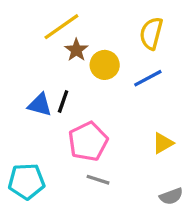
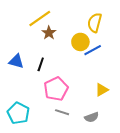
yellow circle: (105, 65) -> (80, 42), moved
blue triangle: (40, 105) -> (16, 61), moved
cyan pentagon: (26, 181) -> (18, 113), turned 30
gray semicircle: (171, 196) -> (92, 117), moved

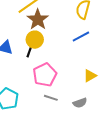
brown star: (49, 33) -> (38, 19), size x1.5
yellow circle: (80, 42) -> (35, 40), moved

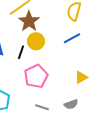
yellow circle: (35, 40) -> (36, 41), moved
gray line: (51, 98) -> (42, 107), moved

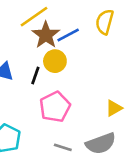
blue line: (72, 38) -> (68, 35), moved
gray semicircle: (71, 104) -> (101, 143), size x1.6

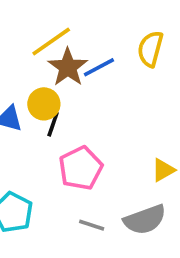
yellow circle: (55, 61) -> (44, 104), moved

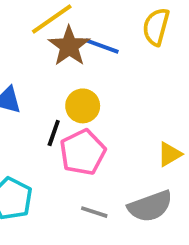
blue line: (99, 67) -> (102, 46), turned 48
yellow circle: (44, 104) -> (83, 106), moved
black line: (53, 124) -> (54, 133), moved

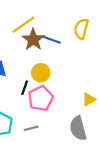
gray semicircle: (150, 206) -> (78, 128), turned 95
gray line: (94, 212) -> (31, 128), moved, turned -32

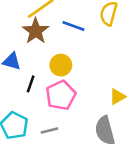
brown star: (33, 40) -> (36, 31), moved
black line: (25, 88) -> (31, 84), moved

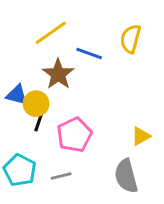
brown star: (36, 31) -> (58, 74), moved
yellow circle: (61, 65) -> (36, 104), moved

